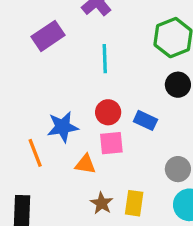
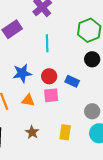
blue star: (63, 127) -> (22, 73), moved
orange triangle: (85, 164) -> (28, 100), moved
brown star: (102, 203) -> (32, 132), moved

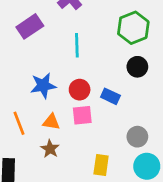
brown star: (32, 132) -> (50, 149), moved

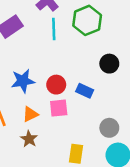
green hexagon: (133, 28) -> (87, 20), moved
cyan line: (77, 45) -> (54, 29), moved
orange triangle: (51, 122) -> (30, 114), turned -35

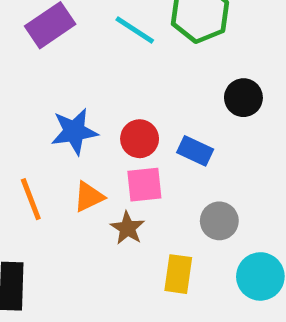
cyan line: (54, 29) -> (135, 30), turned -55
gray circle: (109, 128) -> (219, 221), moved
brown star: (29, 139) -> (127, 228), moved

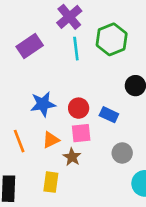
cyan line: (135, 30) -> (76, 49), turned 50
yellow rectangle: (178, 274) -> (51, 182), moved

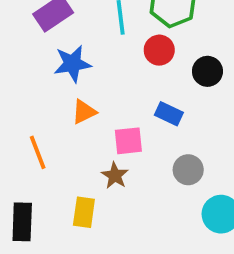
blue star: (43, 104) -> (72, 64), moved
red circle: (79, 108) -> (159, 50), moved
orange triangle: (51, 140) -> (84, 112), moved

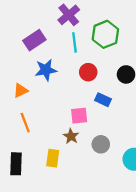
red circle: (159, 50) -> (88, 72), moved
orange triangle: (84, 112) -> (21, 90), moved
gray circle: (188, 170) -> (101, 144), moved

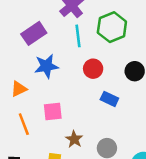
pink square: (79, 116) -> (53, 112), moved

